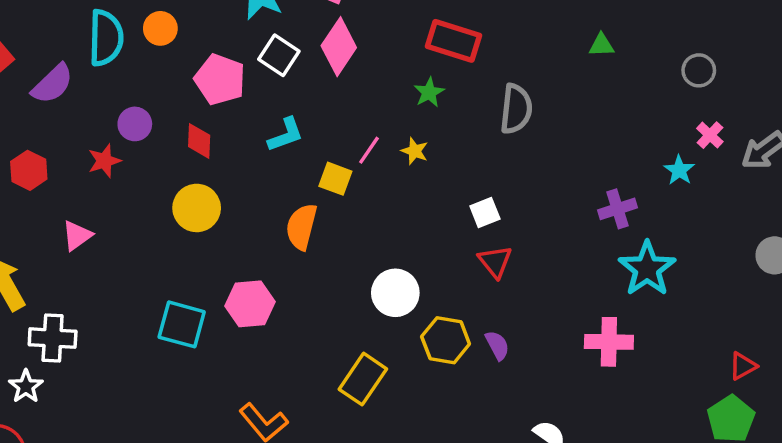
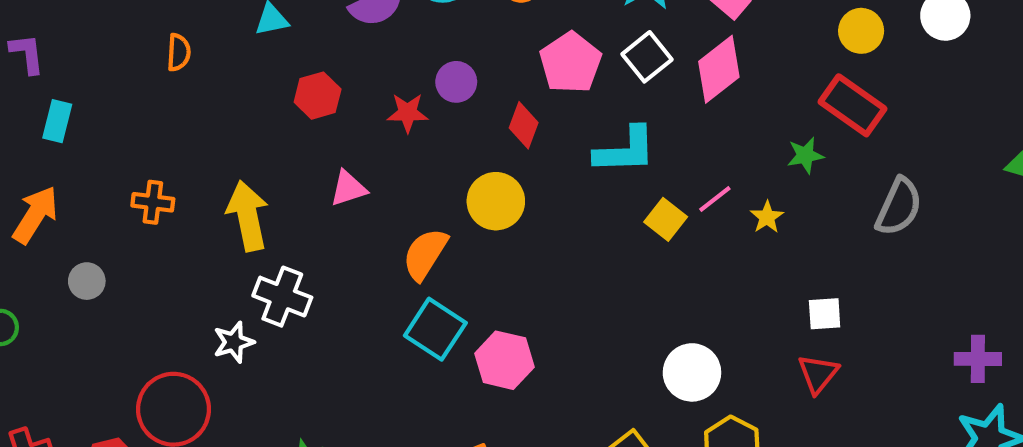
cyan L-shape: (286, 135) -> (625, 150), size x1.4
orange semicircle: (302, 227) -> (425, 254), moved
pink hexagon: (250, 304) -> (504, 360), moved

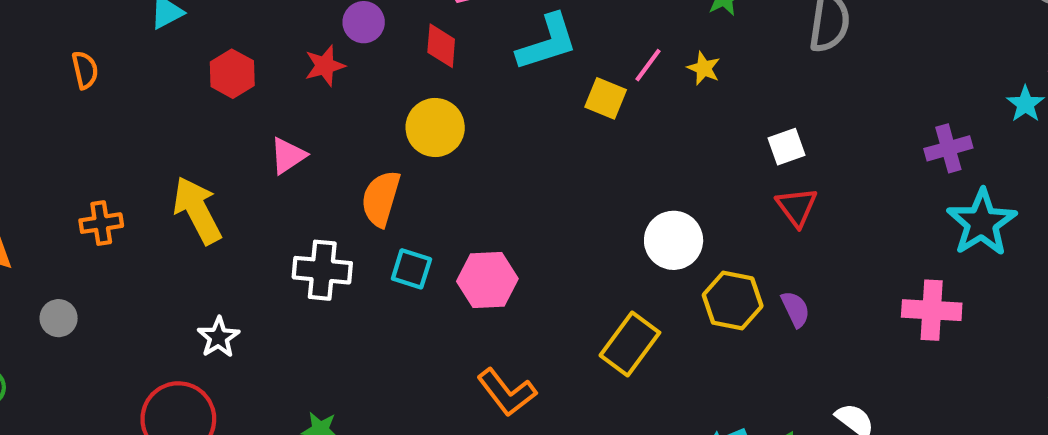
white cross: (282, 297) -> (322, 270), moved
cyan square: (435, 329) -> (411, 269), size x0.7

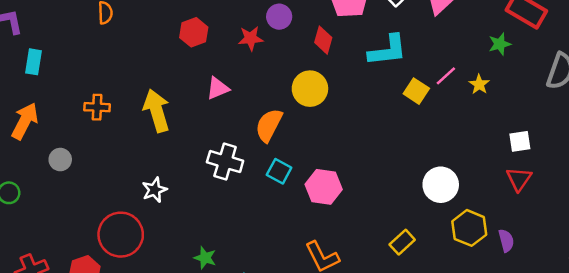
yellow rectangle: (630, 344) -> (402, 242), size x0.7

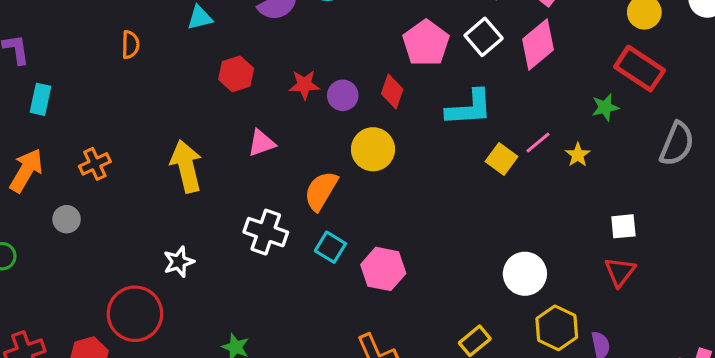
purple circle: (279, 17) -> (343, 95), moved
orange cross: (97, 107) -> (95, 164), moved, turned -30

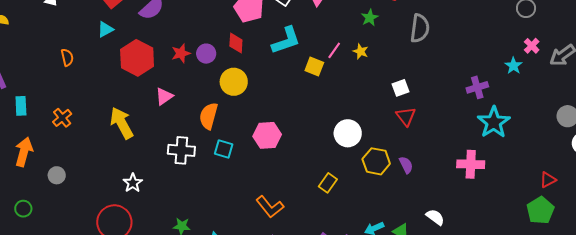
red hexagon: (236, 74) -> (137, 58), size x1.6
orange cross: (95, 164) -> (62, 118), moved
pink hexagon: (383, 269) -> (267, 135), moved

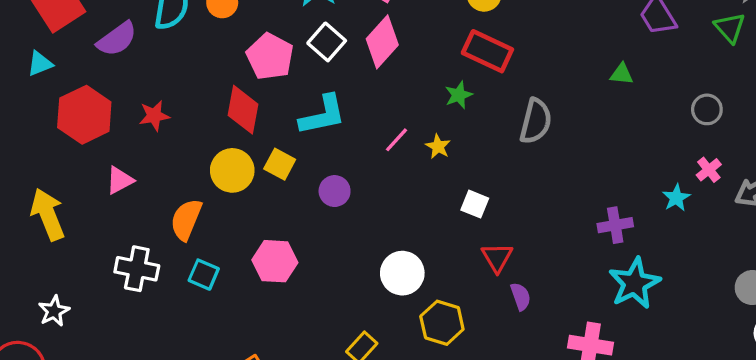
red diamond: (236, 43) -> (243, 110), size x1.4
purple circle: (206, 54) -> (335, 191), moved
yellow square: (314, 67) -> (280, 164), moved
white square: (401, 88) -> (475, 204), moved, turned 36
purple semicircle: (406, 165) -> (521, 296), moved

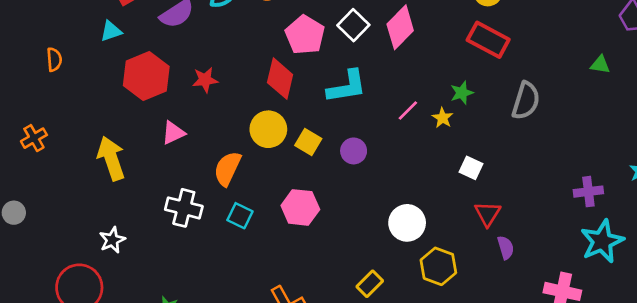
green star: (459, 95) -> (462, 93), moved
yellow square: (280, 164) -> (308, 142), moved

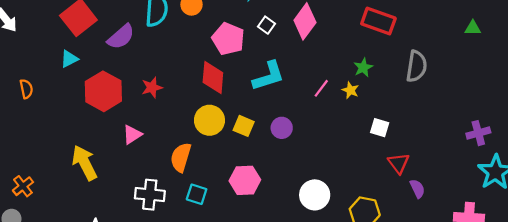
white square: (353, 25) -> (266, 25), size x0.7
orange cross: (34, 138) -> (23, 186), moved
white circle: (407, 223) -> (315, 195), moved

